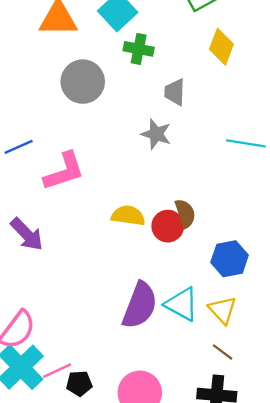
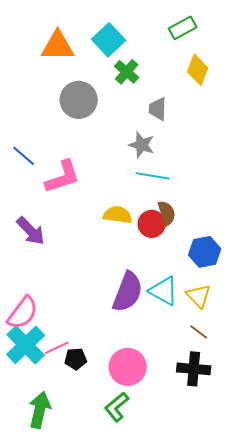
green cross: (139, 49) -> (127, 72), turned 30
cyan line: (246, 143) -> (153, 176), moved
blue line: (19, 147) -> (24, 156), turned 65

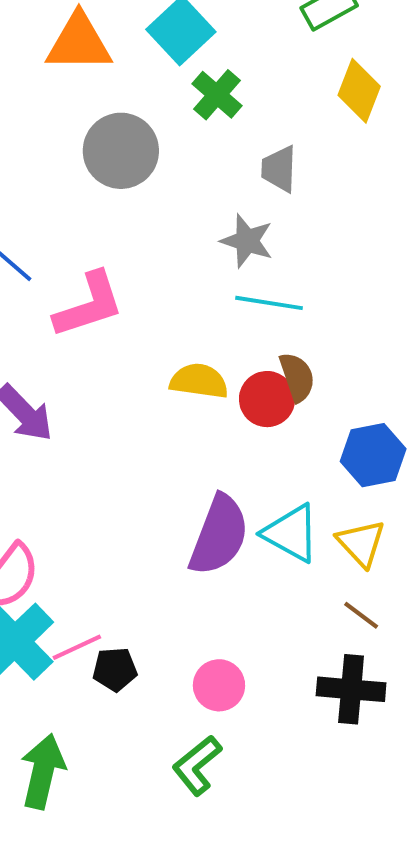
pink circle: (128, 367) -> (219, 685), size x0.7

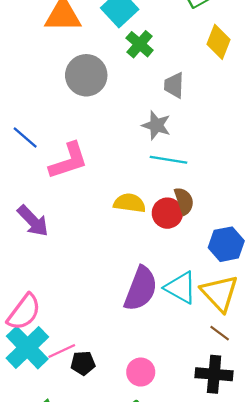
yellow triangle: (361, 543) -> (220, 293), size x1.4

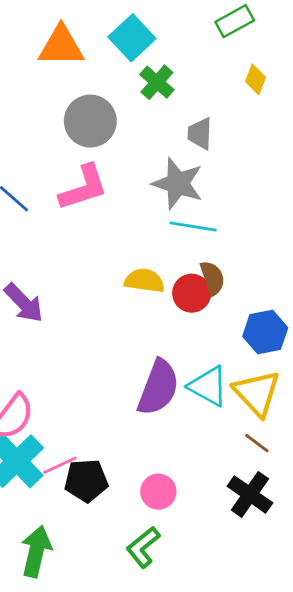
yellow diamond: (219, 42) -> (255, 79), size x0.7
gray star: (156, 125) -> (178, 184), size x1.4
pink L-shape: (68, 161) -> (83, 188), moved
black pentagon: (83, 363) -> (86, 481), size x1.4
black cross: (214, 374) -> (250, 494), turned 30

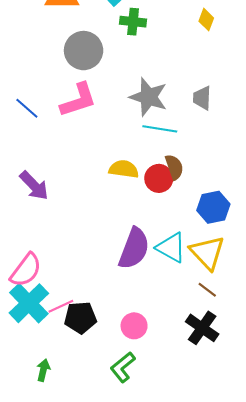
green cross: (157, 82) -> (133, 22), turned -35
gray trapezoid: (200, 134) -> (202, 98), moved
green arrow: (36, 551) -> (43, 370), size x0.6

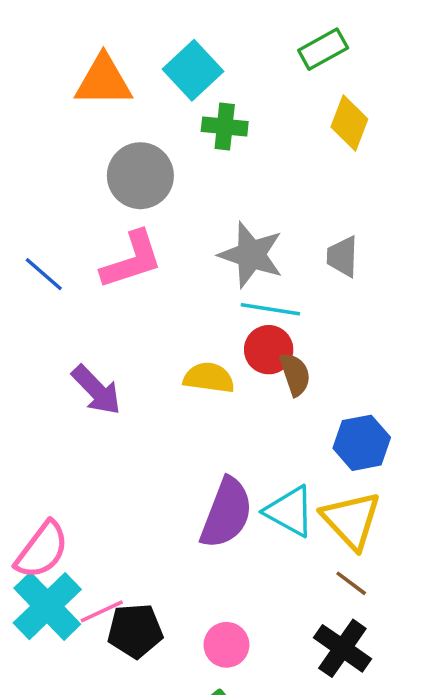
yellow diamond: (206, 20) -> (349, 123), size x1.4
red circle: (159, 178) -> (269, 350), moved
purple arrow: (34, 186) -> (96, 390), moved

